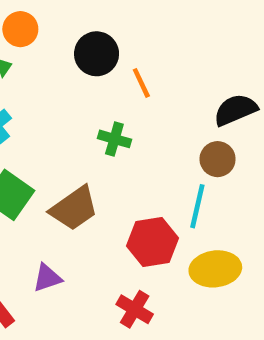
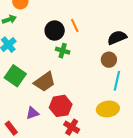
black circle: (97, 54) -> (55, 30), moved
cyan line: (197, 206) -> (117, 81), moved
red hexagon: (153, 242) -> (61, 106), moved

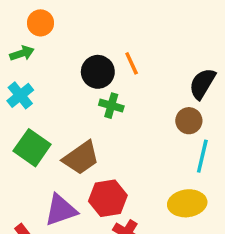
black semicircle: (117, 38) -> (202, 84), turned -36
purple triangle: (32, 113) -> (61, 210), size x1.5

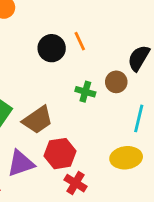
green cross: (111, 106) -> (85, 92), moved
brown circle: (189, 121) -> (116, 82), moved

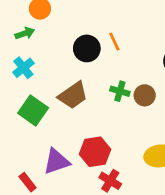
brown circle: (116, 82) -> (145, 95), moved
brown trapezoid: (38, 120) -> (73, 95), moved

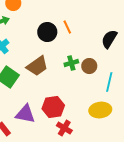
green cross: (120, 91) -> (71, 63), turned -32
purple triangle: (56, 161) -> (25, 114), turned 30

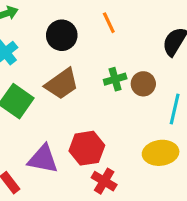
black circle: (47, 32) -> (62, 35), moved

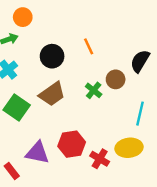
green cross: (115, 79) -> (94, 90), turned -35
brown circle: (143, 84) -> (116, 79), moved
red cross: (104, 181) -> (100, 159), moved

